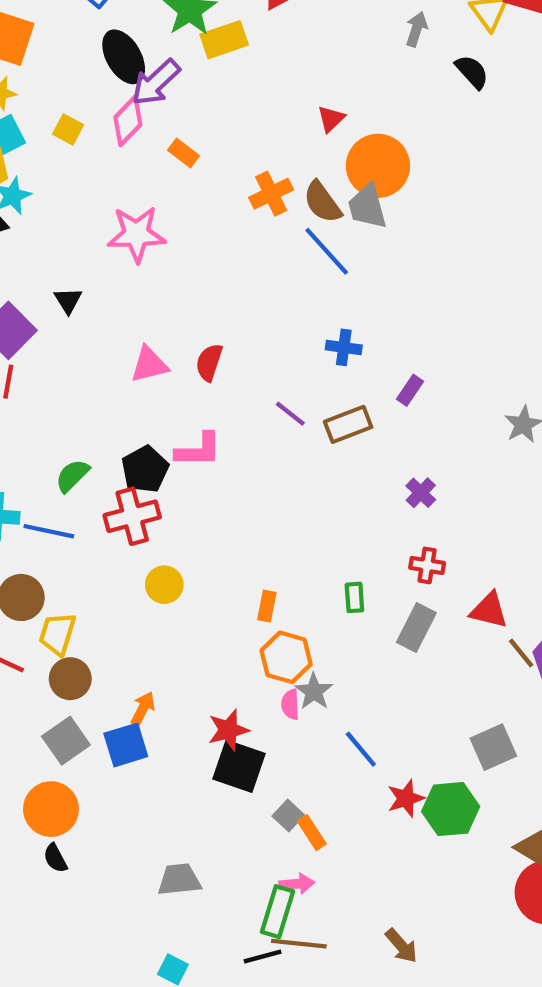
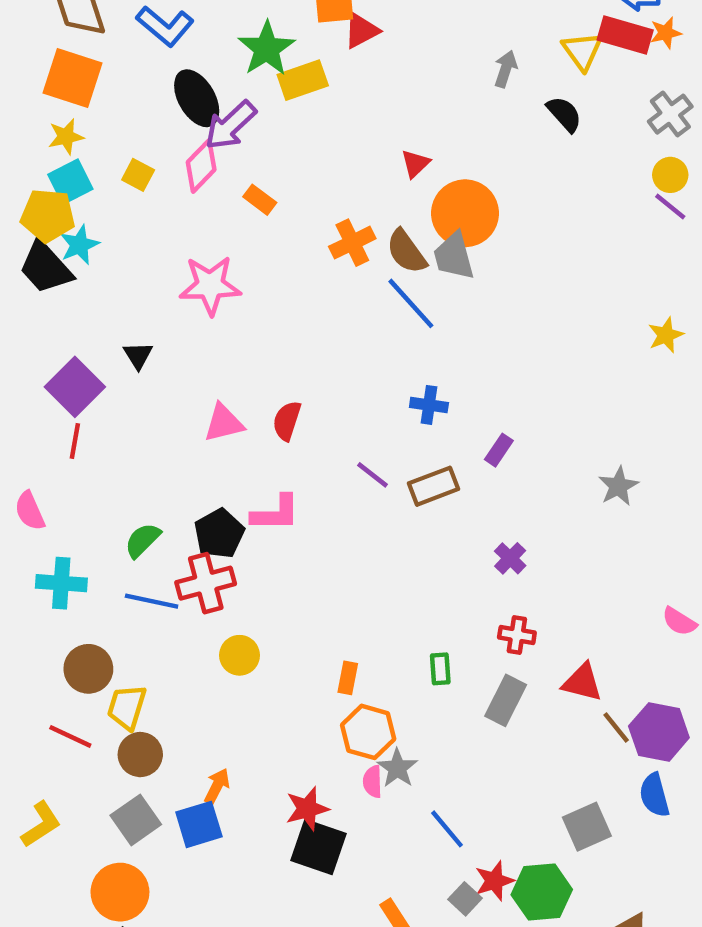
blue line: (49, 531) -> (152, 601), moved
gray square: (288, 815) -> (465, 899), moved

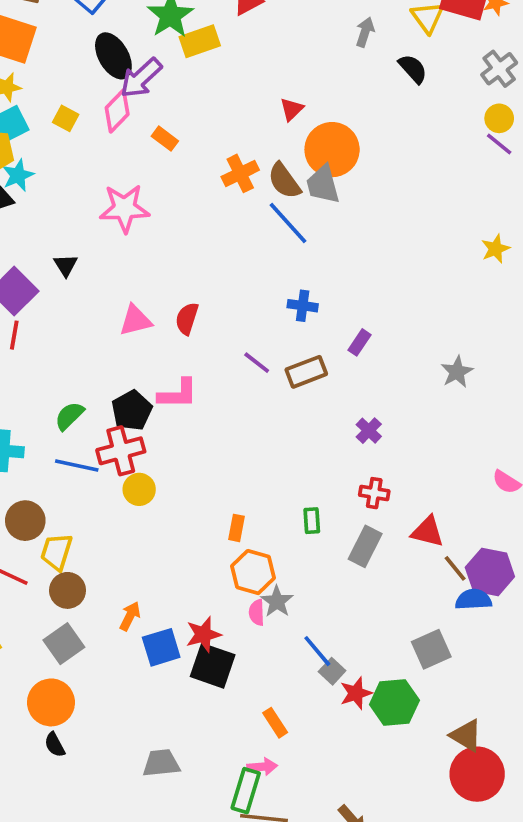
yellow circle: (239, 655) -> (139, 489), moved
blue semicircle: (654, 795) -> (473, 600), moved, turned 102
blue square: (199, 824) -> (161, 647), moved
gray square: (465, 899) -> (332, 671), moved

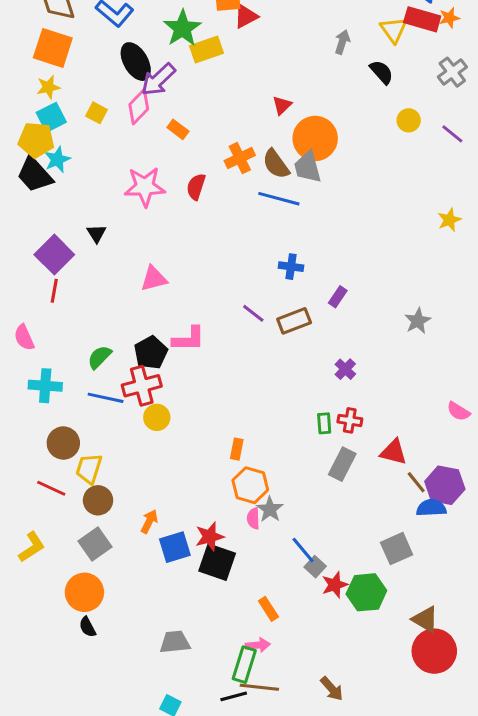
yellow circle: (499, 118) -> (409, 120), moved
blue line: (288, 223) -> (279, 199), turned -33
red semicircle: (187, 319) -> (196, 187), moved
green rectangle: (312, 521) -> (324, 423), moved

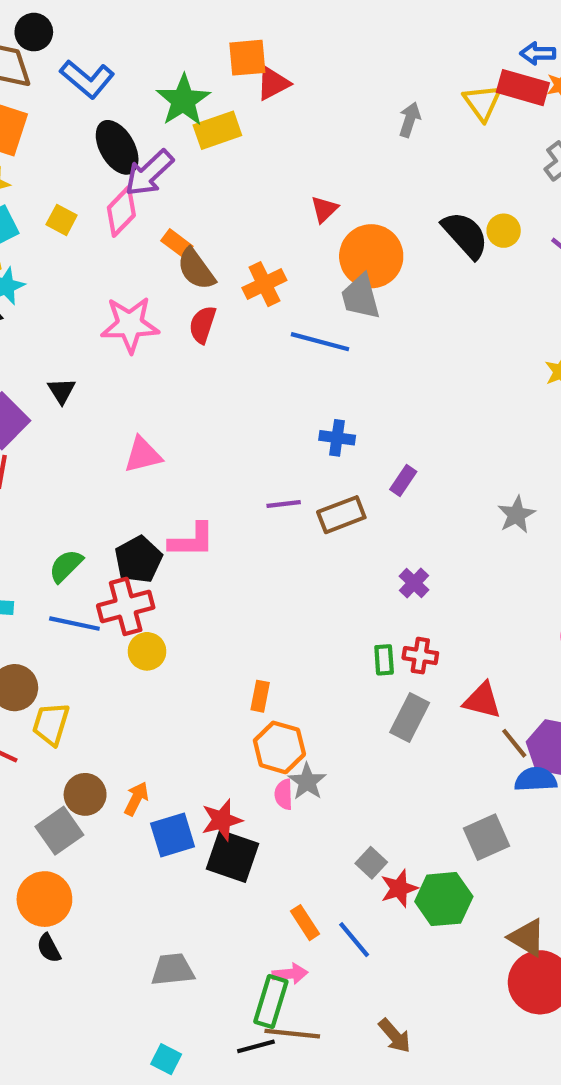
black semicircle: (381, 72) -> (465, 235), moved, size x1.4
brown semicircle: (276, 164) -> (196, 269), moved
purple line: (253, 313) -> (284, 504), turned -45
brown circle: (98, 500) -> (85, 794), moved
blue line: (303, 550) -> (354, 940), moved

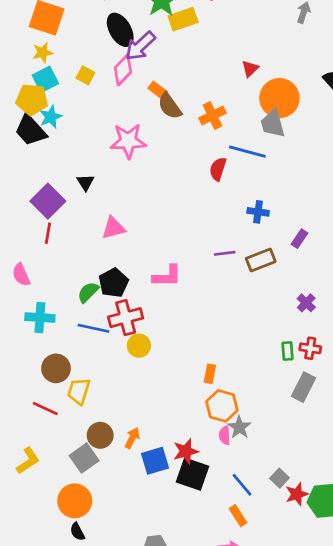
red semicircle: (203, 325) -> (218, 169), moved
pink triangle: (143, 455) -> (114, 228), moved
black pentagon: (138, 559) -> (114, 283), moved
blue line: (354, 940) -> (242, 485), moved

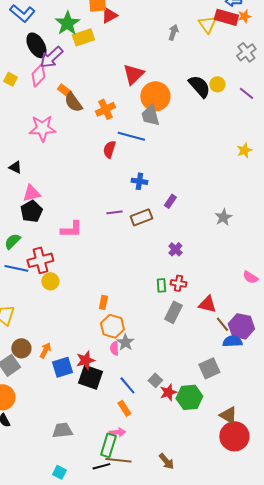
red triangle: (250, 69) -> (133, 74), size x1.6
black triangle: (85, 182) -> (15, 167), moved, turned -32
black pentagon: (114, 283) -> (31, 211), moved

